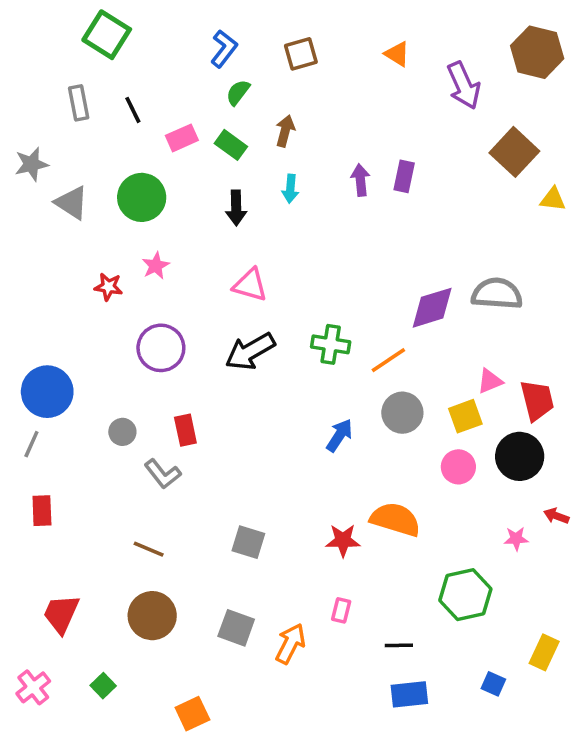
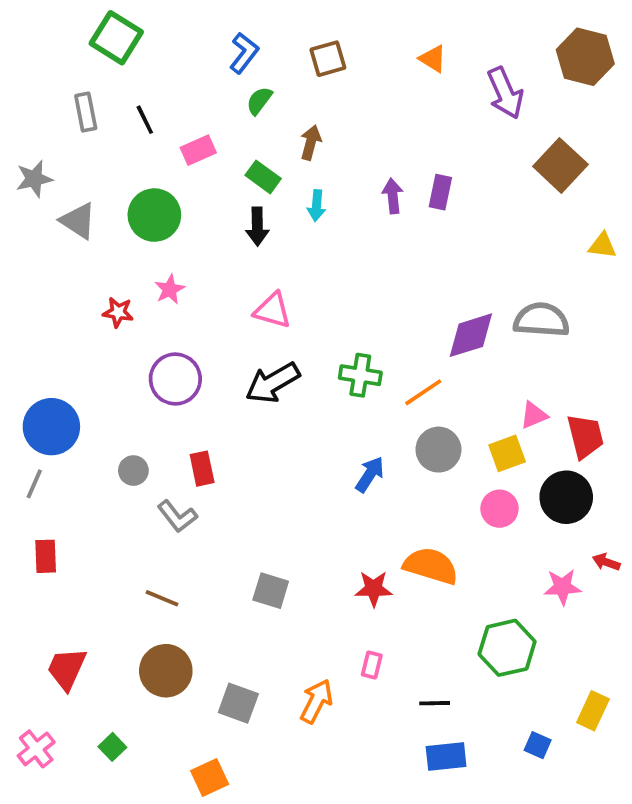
green rectangle: (231, 145) -> (263, 177), moved
yellow triangle: (553, 199) -> (602, 246), moved
pink star: (516, 539) -> (562, 587), size x1.4
gray square: (236, 628) -> (238, 703), moved

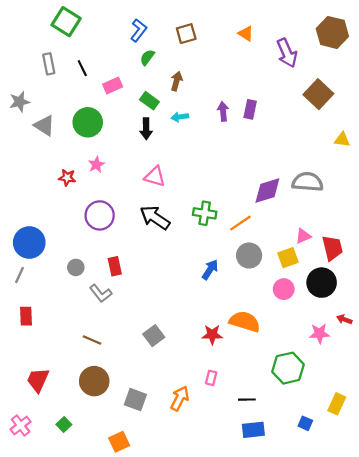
cyan arrow: (316, 205) -> (180, 117), turned 77
black arrow: (273, 383) -> (155, 218), turned 64
gray square: (271, 591) -> (154, 336), turned 36

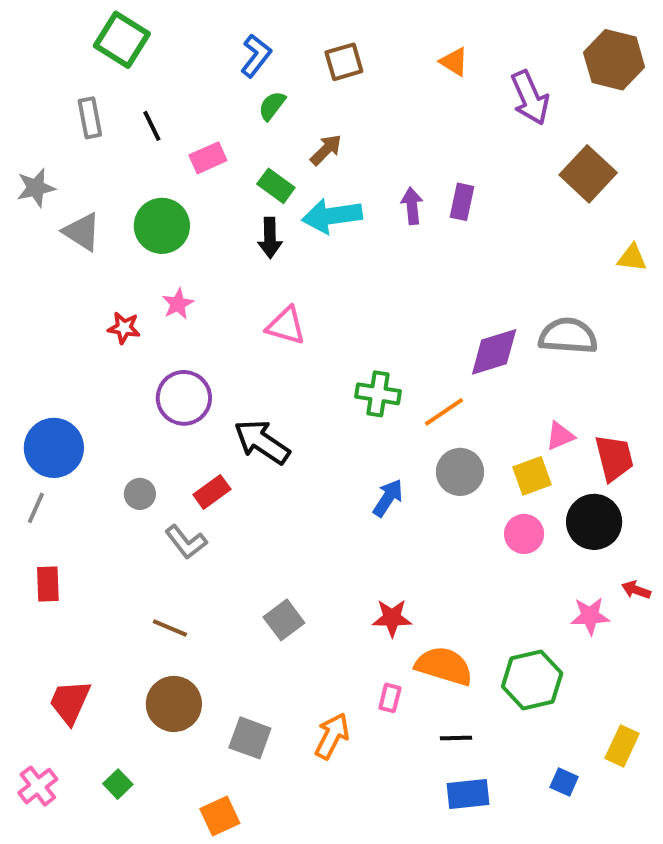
brown arrow: (177, 81) -> (326, 150), turned 30
cyan arrow: (180, 117) -> (332, 216), size x1.8
black arrow: (155, 218) -> (262, 442), moved
red rectangle: (115, 266) -> (212, 492), turned 66
orange semicircle: (245, 322) -> (444, 666), moved

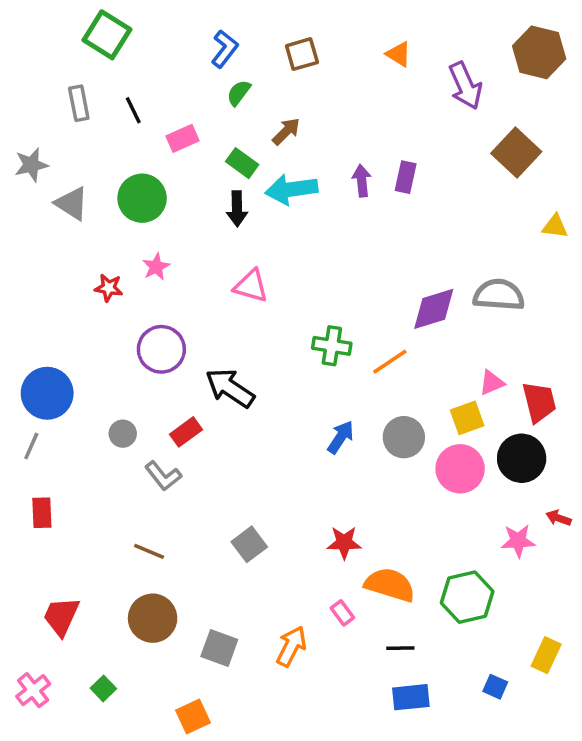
gray circle: (460, 472) -> (404, 437), moved
pink circle: (524, 534) -> (460, 469), size x1.4
pink rectangle: (390, 698) -> (342, 613), turned -50

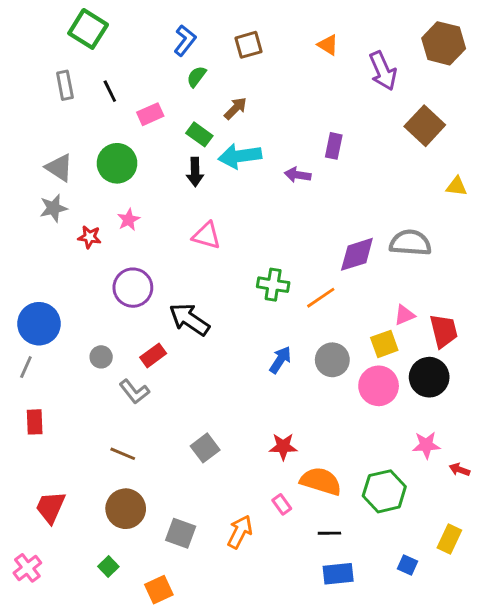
gray star: (31, 165) -> (53, 208), moved
purple arrow: (362, 181) -> (298, 175), moved, turned -75
red arrow: (558, 518) -> (459, 470), moved
green square: (103, 688) -> (108, 566), moved

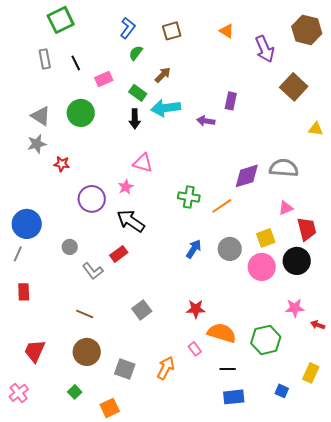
green square: (88, 29) -> (61, 20), turned 32
pink star: (129, 220) -> (126, 187), moved
pink triangle: (405, 315) -> (286, 208), moved
red rectangle: (153, 355) -> (119, 254), moved

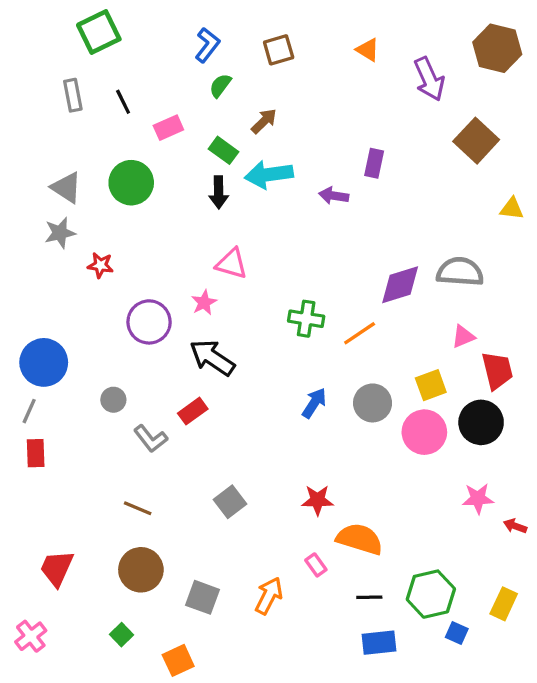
red rectangle: (24, 292) -> (36, 453), moved
green hexagon: (266, 340) -> (431, 594), moved

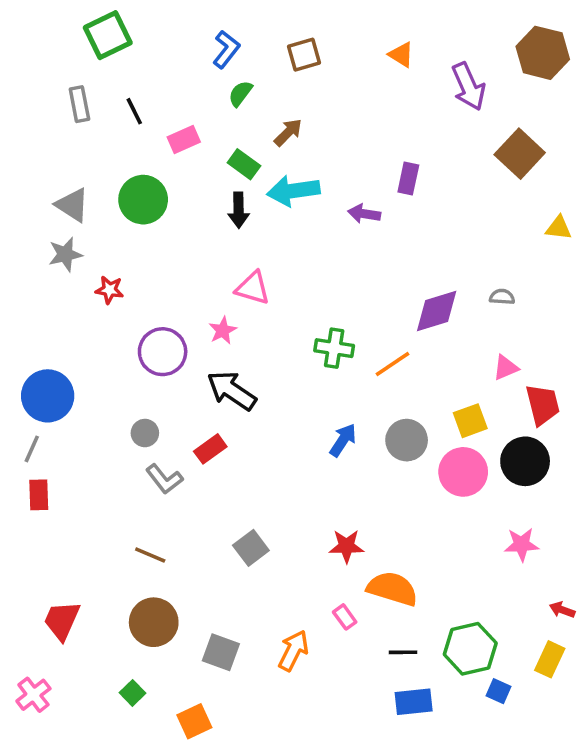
gray semicircle: (460, 272) -> (502, 297), size x0.5
gray circle: (113, 400) -> (145, 433), moved
red arrow: (515, 526) -> (562, 610), moved

